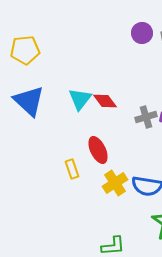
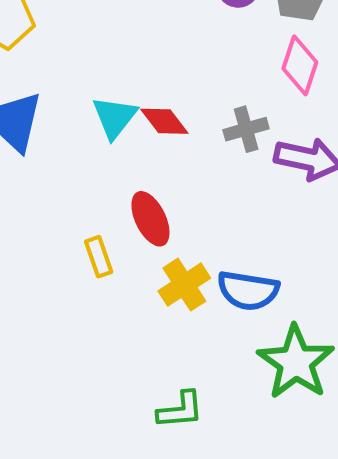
gray cross: (146, 117) -> (246, 129), moved

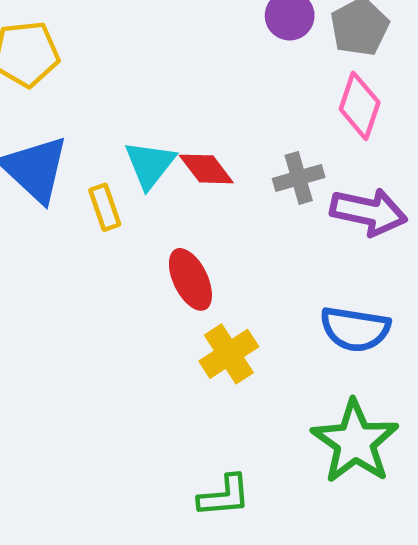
yellow rectangle: (99, 257) -> (105, 207), moved
blue semicircle: (248, 291) -> (355, 329), moved

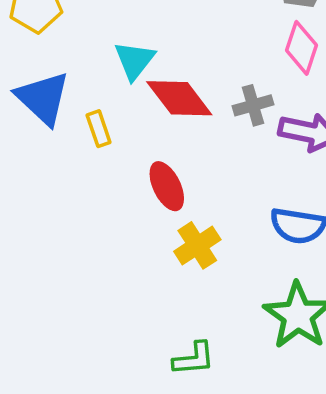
cyan triangle: (150, 164) -> (134, 60), moved
red diamond: (206, 169) -> (179, 98), size x1.5

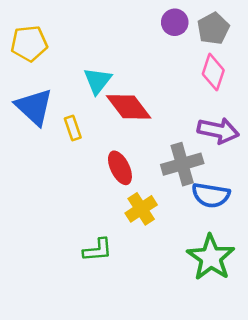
gray cross: (253, 105) -> (182, 164), moved, size x1.5
green L-shape: (194, 359) -> (98, 250), moved

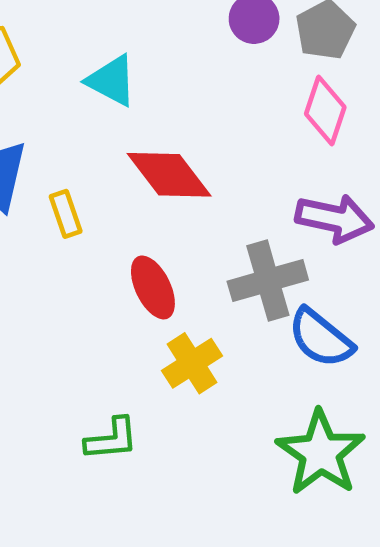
cyan triangle: (98, 81) -> (112, 81), moved, turned -40
blue semicircle: (211, 195) -> (321, 338), turned 30

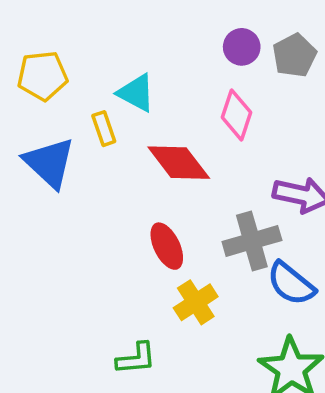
pink diamond: (325, 111) -> (237, 115), moved
yellow rectangle: (66, 214) -> (104, 129), moved

